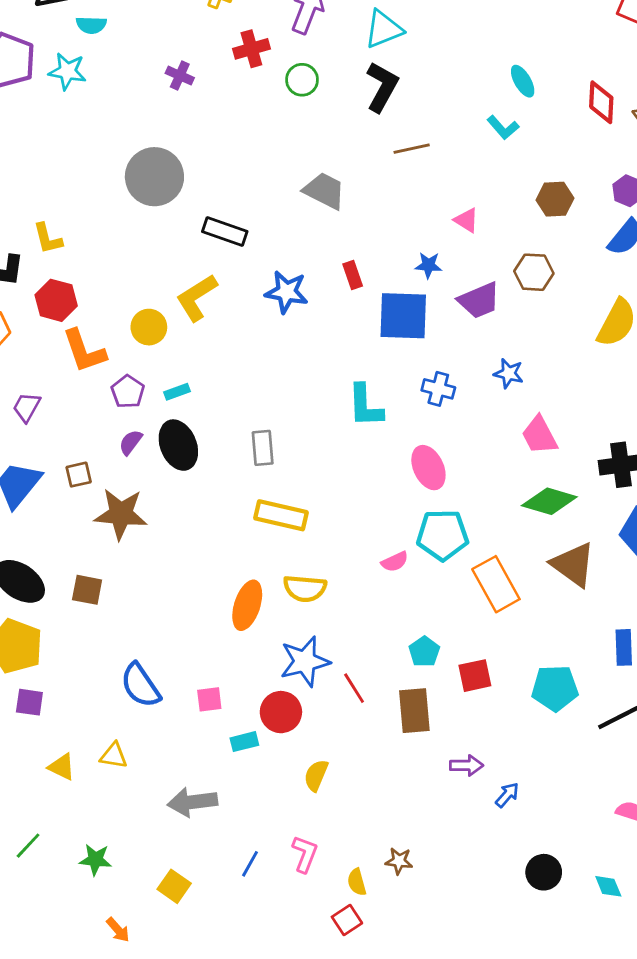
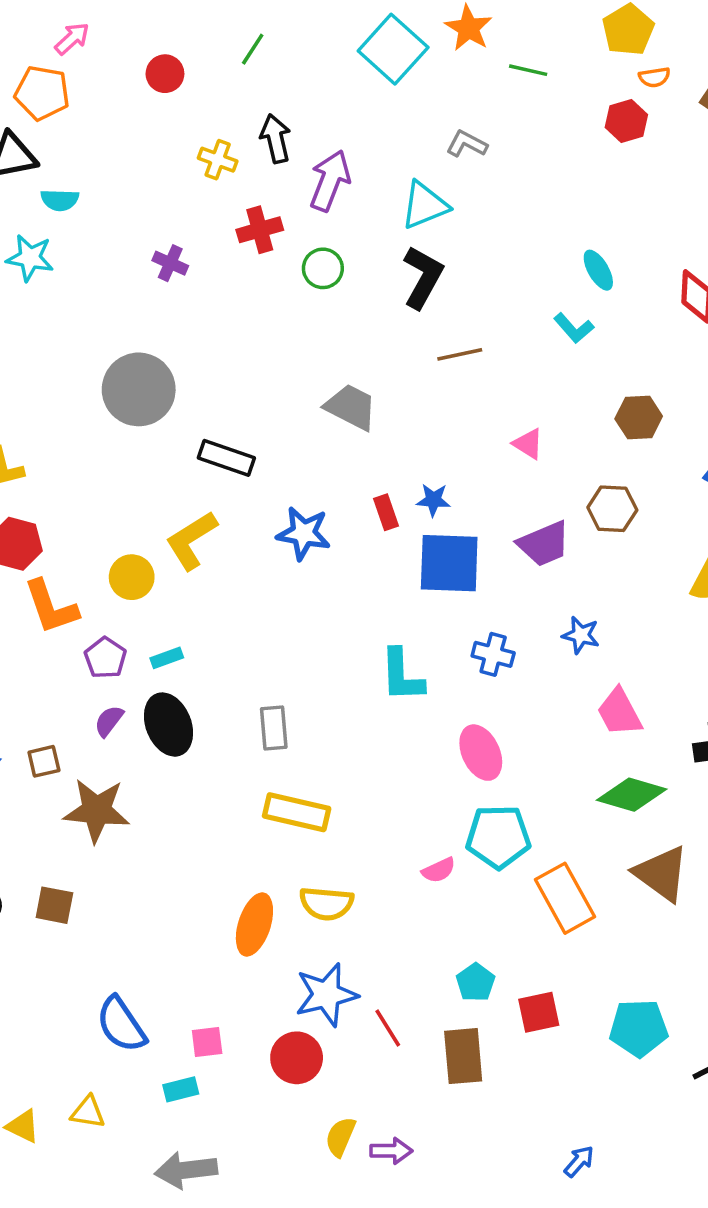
blue star: (428, 265) -> (433, 500), moved
cyan rectangle: (244, 742) -> (181, 1089), moved
purple arrow: (466, 765) -> (391, 1151), moved

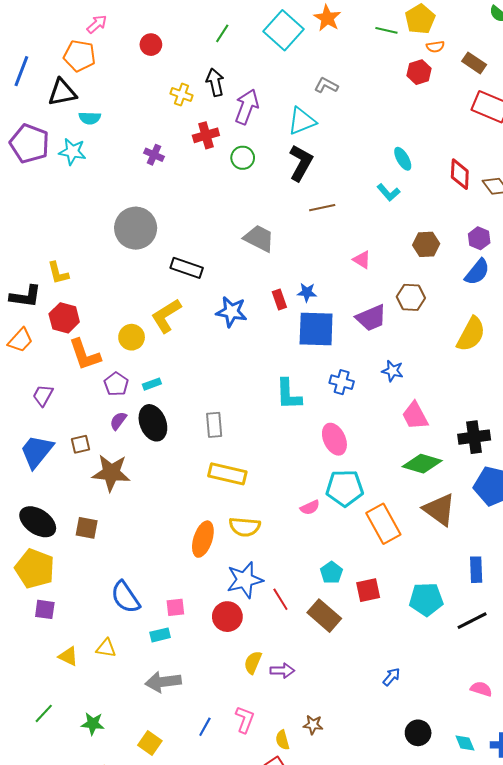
green line: (253, 49) -> (222, 33), moved
green line: (528, 70) -> (386, 30), moved
brown rectangle: (463, 1056) -> (324, 616), turned -44

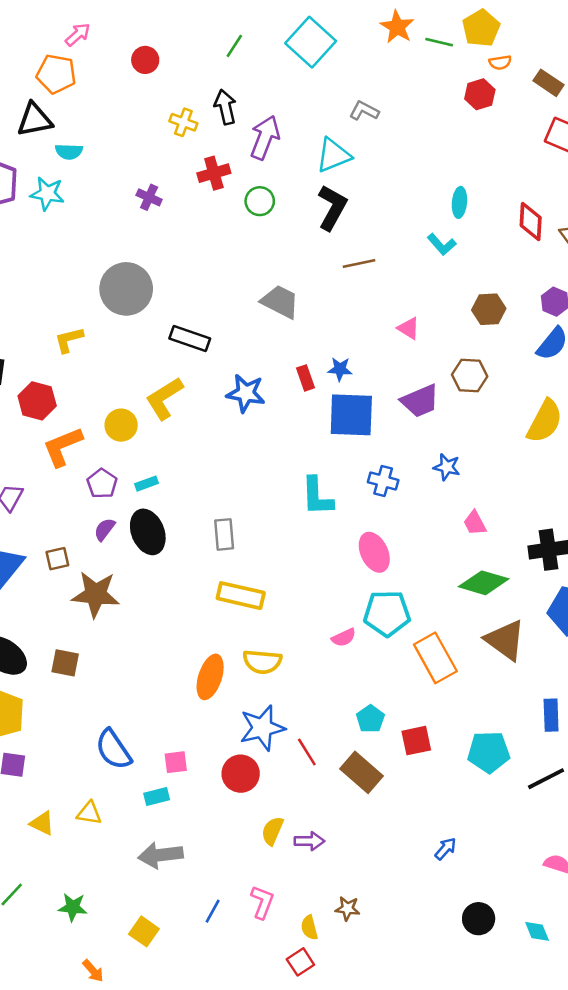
orange star: (327, 18) -> (397, 27), moved
cyan ellipse: (403, 159) -> (459, 202), turned 35
yellow L-shape: (58, 273) -> (69, 340), moved, turned 90
orange L-shape: (85, 355) -> (63, 447), turned 87
pink trapezoid: (415, 416) -> (475, 523), size x0.7

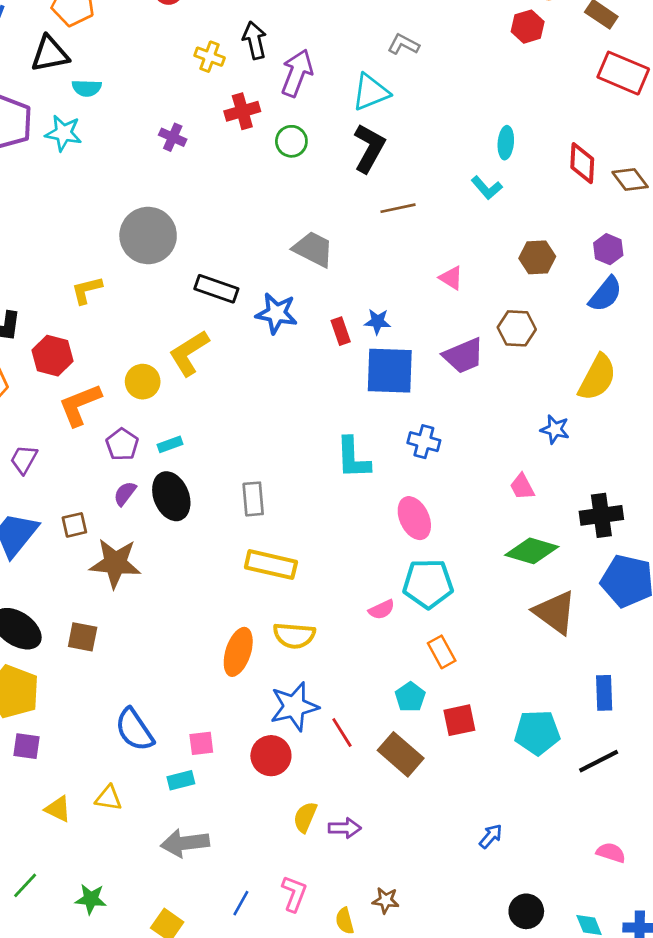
blue star: (246, 393) -> (276, 313), moved
blue star: (447, 467) -> (555, 429), moved
orange rectangle: (435, 658) -> (442, 652), moved, size x0.6

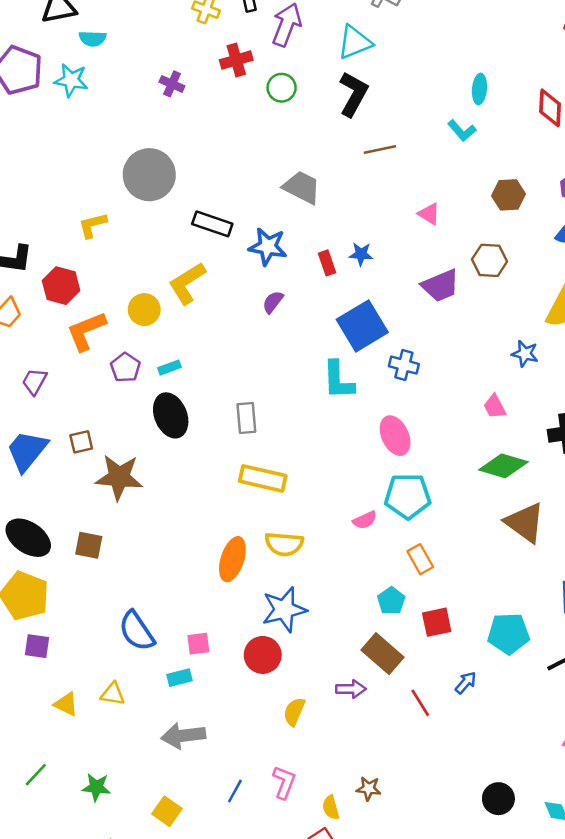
blue square: (390, 371) -> (362, 326), moved, turned -33
purple semicircle: (125, 494) -> (273, 302), moved
red line: (342, 732) -> (420, 703), moved
purple arrow: (345, 828) -> (351, 689), moved
blue arrow: (491, 836) -> (466, 683), moved

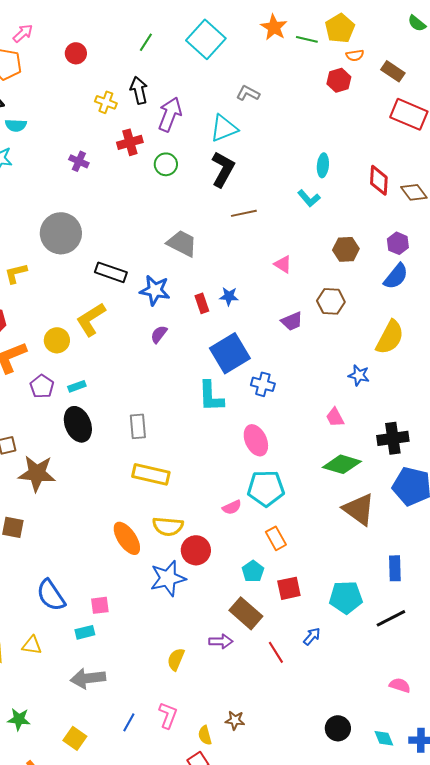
purple trapezoid: (440, 286) -> (292, 321), size x0.7
orange ellipse: (232, 559) -> (127, 538), turned -52
red circle: (263, 655) -> (196, 550), moved

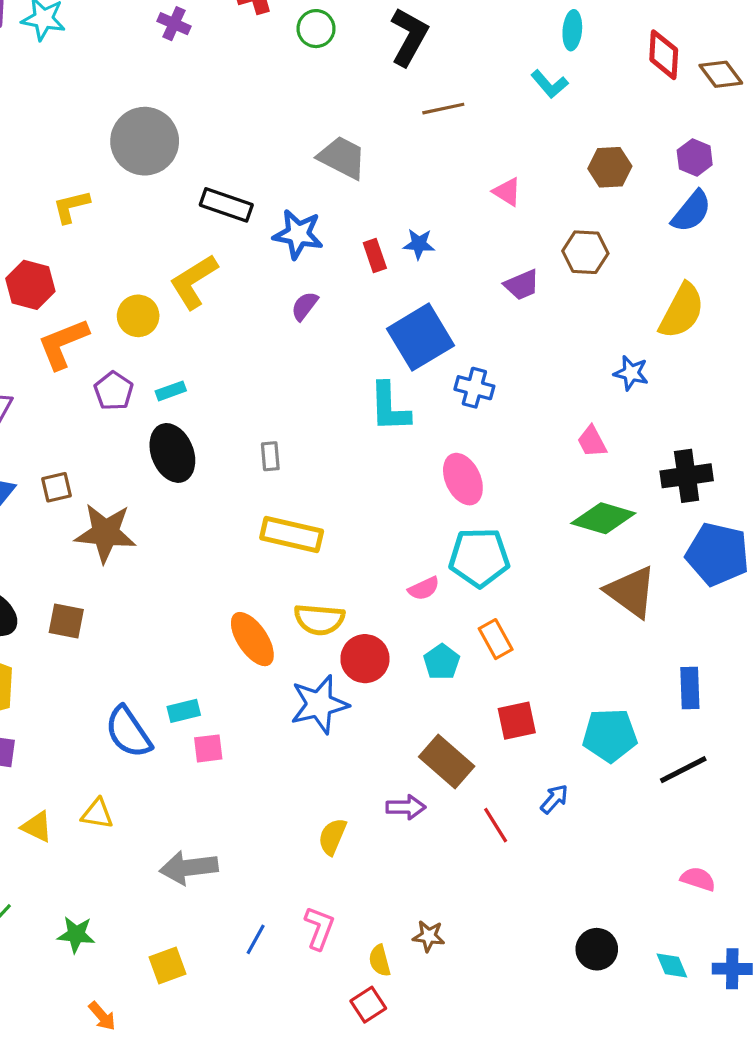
gray rectangle: (138, 426) -> (270, 456), size x0.7
cyan pentagon: (253, 571) -> (442, 662), moved
cyan rectangle: (85, 632) -> (184, 711), moved
yellow square: (75, 738) -> (167, 966), turned 35

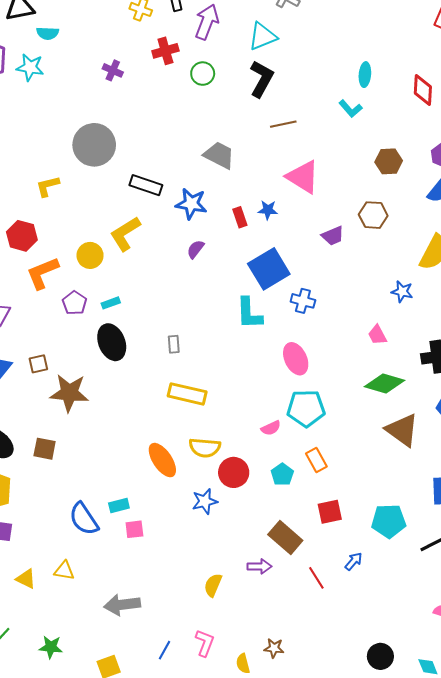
pink triangle: (507, 192) -> (303, 177), moved, size x1.8
blue star: (319, 704) -> (205, 501), size x0.7

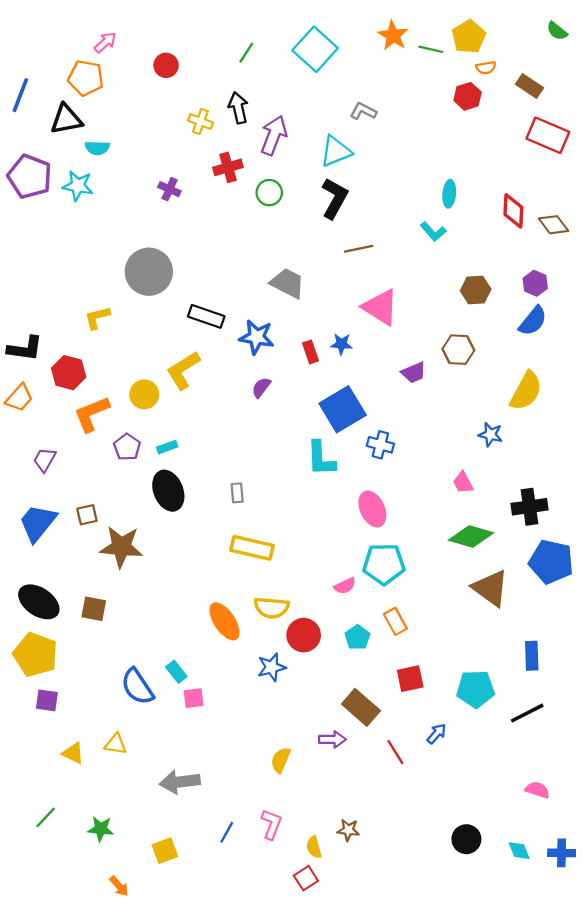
cyan rectangle: (119, 506) -> (176, 672), turned 66

